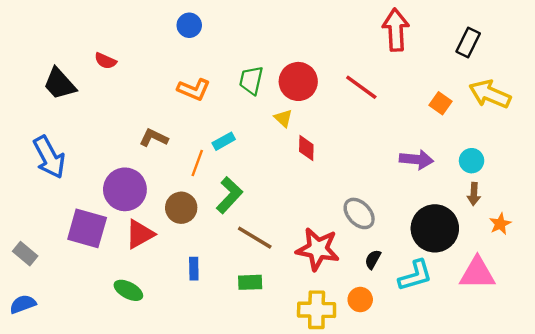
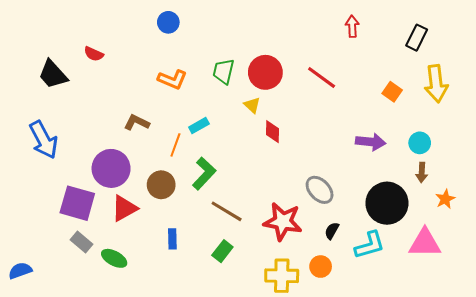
red arrow: (396, 30) -> (352, 26), size x0.6
yellow arrow: (490, 94) -> (436, 84), turned -120
gray rectangle: (25, 254) -> (81, 242), moved
green rectangle: (250, 282) -> (222, 251), turned -50

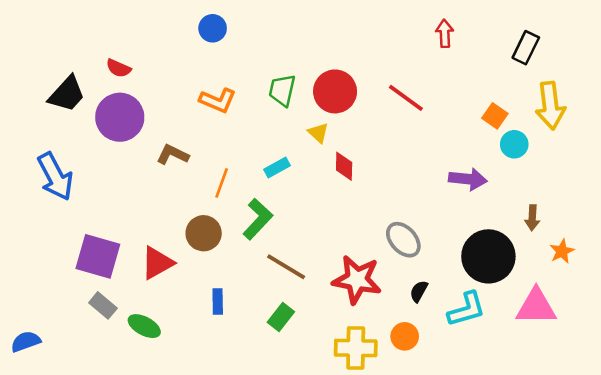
black trapezoid: (53, 74) -> (67, 94), turned -96
cyan rectangle: (199, 125) -> (277, 167), moved
cyan circle: (420, 143) -> (514, 144), moved
purple circle: (111, 168) -> (120, 117), moved

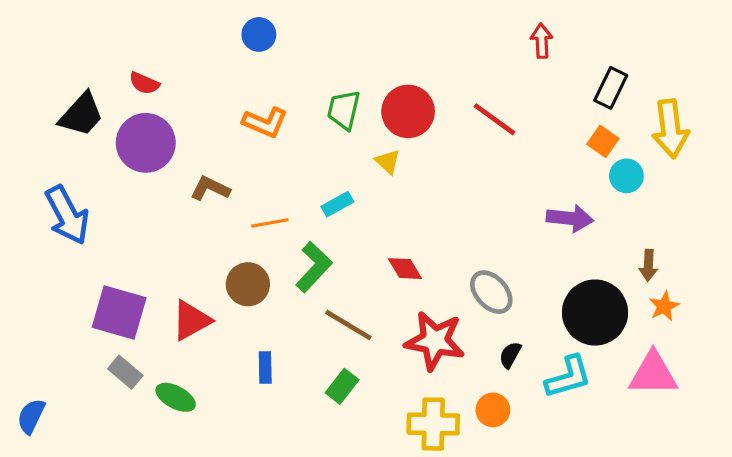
black rectangle: (526, 48) -> (611, 88), moved
red diamond: (344, 166) -> (405, 269), moved, turned -32
orange line: (222, 183) -> (270, 223), turned 60
orange star: (562, 251) -> (664, 306), moved
blue semicircle: (26, 342) -> (31, 416), turned -44

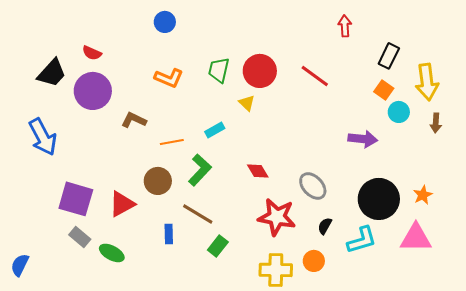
brown arrow: (648, 265) -> (436, 123), moved
brown line: (348, 325) -> (198, 214), moved

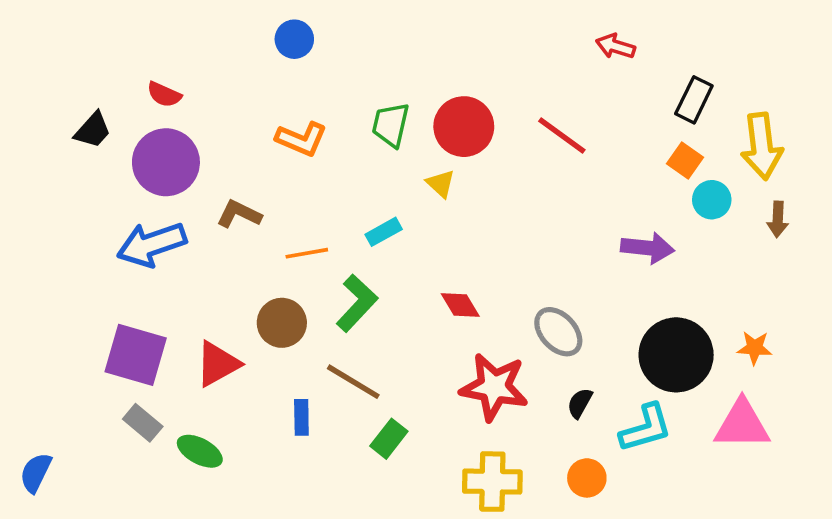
red arrow: (345, 26) -> (615, 46), turned -70
black trapezoid: (52, 73) -> (93, 130), size x0.7
blue arrow: (43, 137) -> (152, 244), moved, turned 99
orange star: (423, 195) -> (755, 348), turned 30
orange circle: (314, 261) -> (587, 478), moved

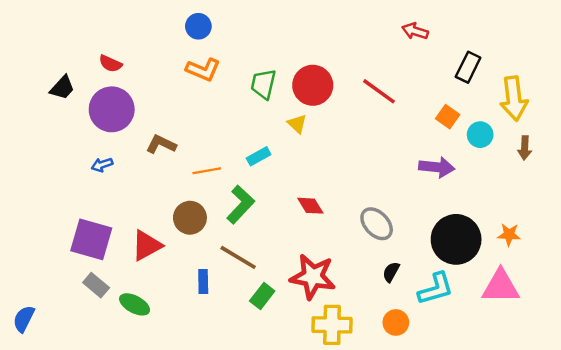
orange L-shape: (301, 139) -> (203, 70), moved
orange square: (685, 160) -> (448, 117), moved
blue arrow: (152, 244) -> (102, 165), size x0.5
red star: (494, 387) -> (313, 277), moved

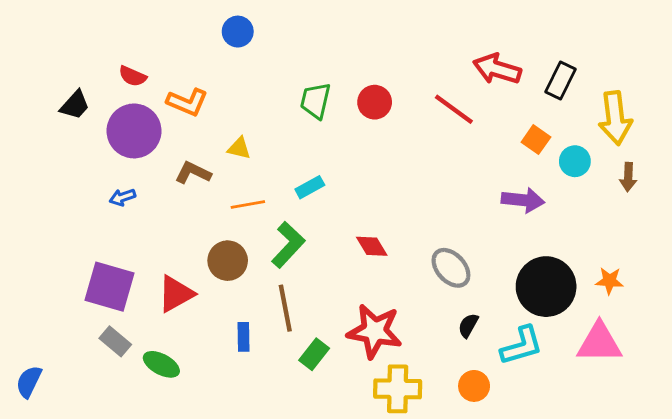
red arrow: (415, 31) -> (497, 69), moved, size x1.5
orange L-shape: (203, 70) -> (187, 102), moved
red circle: (313, 85) -> (375, 102), size x0.7
yellow triangle: (297, 124) -> (239, 148), moved, turned -30
brown line: (238, 257) -> (285, 308), turned 48

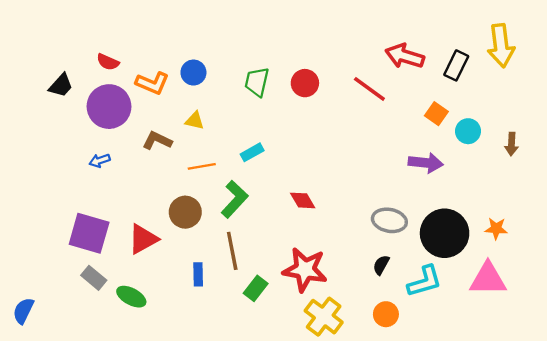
blue circle: (238, 32) -> (193, 73), moved
yellow arrow: (615, 118) -> (501, 46), moved
gray ellipse: (451, 268) -> (389, 220), moved, turned -36
yellow cross: (398, 389) -> (324, 317), turned 36

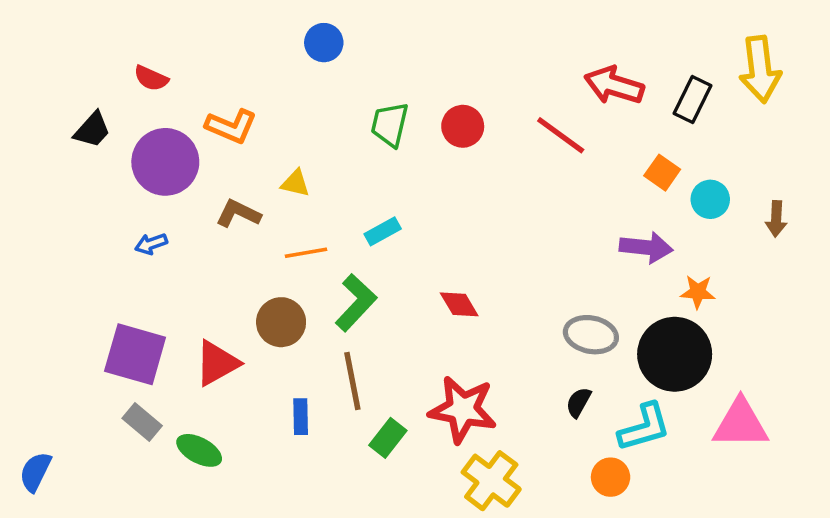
red semicircle: (108, 62) -> (151, 78), moved
blue circle: (193, 73) -> (324, 43), moved
orange star: (496, 229) -> (698, 292), moved
orange circle: (386, 314) -> (611, 477), moved

